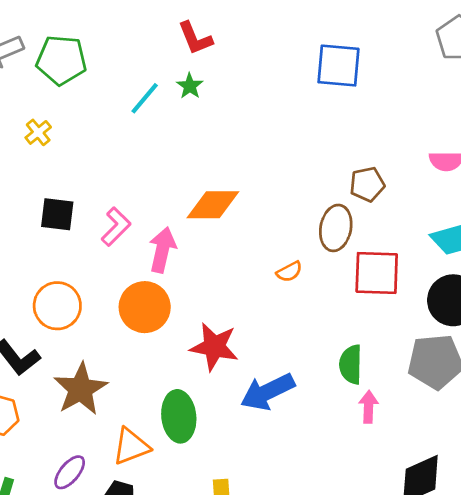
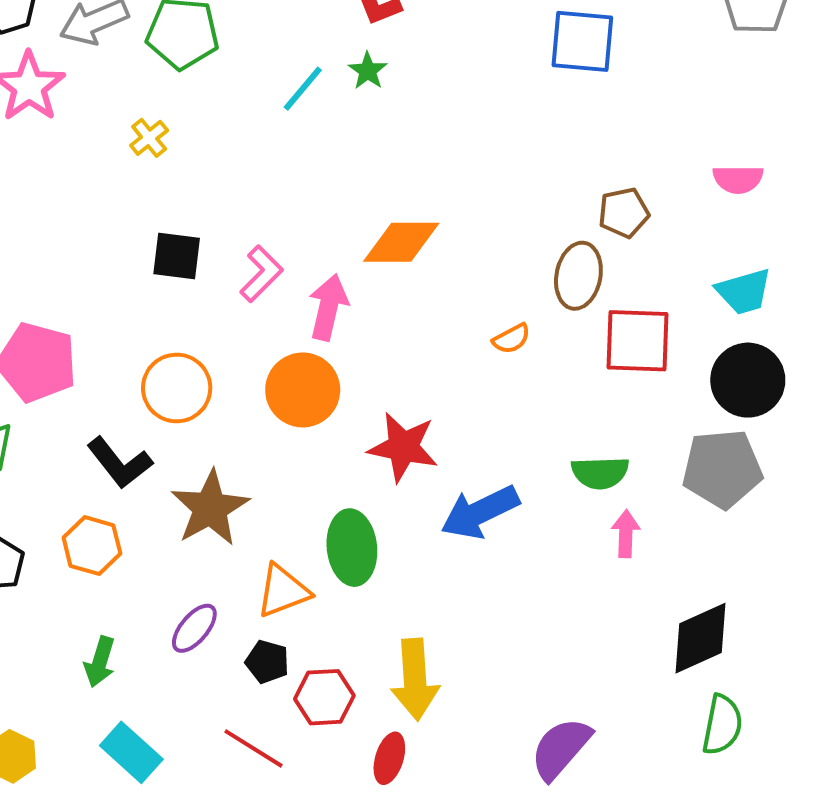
green semicircle: (351, 364) -> (600, 473), turned -93

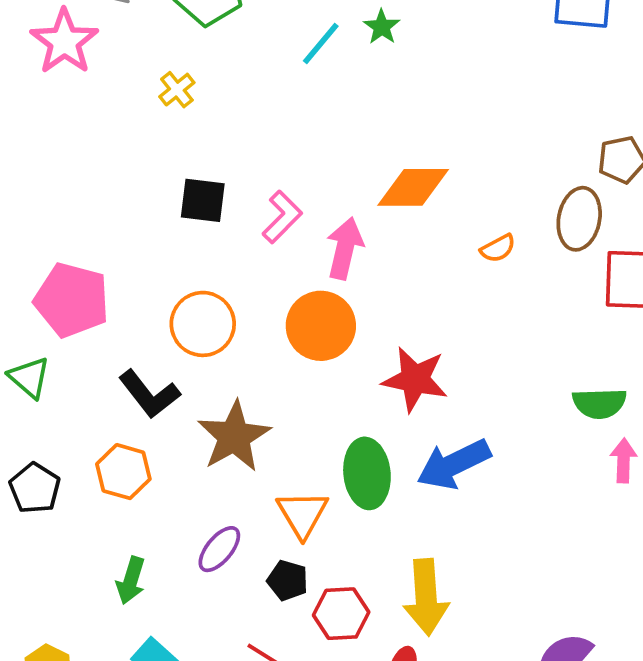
orange semicircle: (511, 339) -> (498, 248), moved
blue arrow: (480, 512) -> (454, 464), moved
orange triangle: (283, 591) -> (302, 514), turned -40

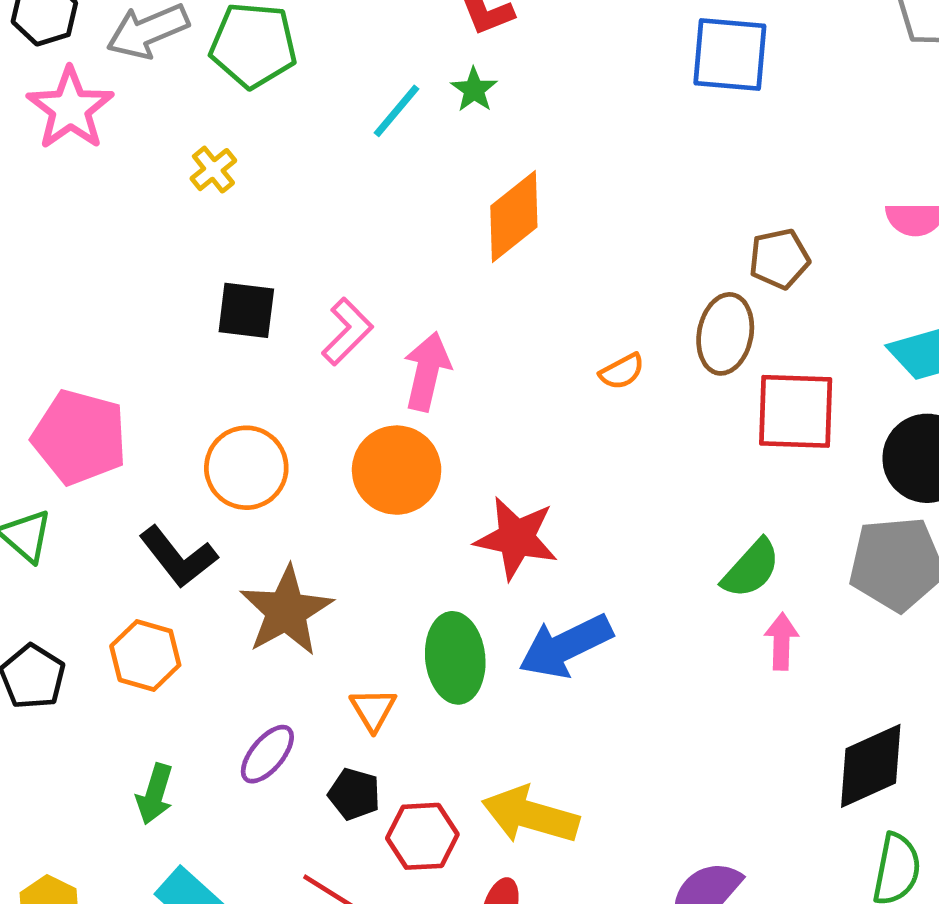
orange diamond: (413, 187) -> (514, 217), moved, turned -38
green semicircle: (599, 403) -> (751, 569), turned -46
orange triangle: (302, 514) -> (373, 710), size x0.7
yellow arrow: (426, 597) -> (530, 815), turned 110

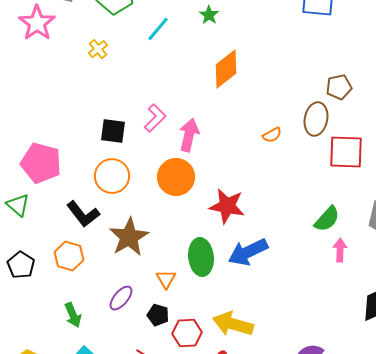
cyan line: (397, 111) -> (158, 29), moved
black square: (246, 310) -> (113, 131), moved
green arrow: (155, 794) -> (73, 315), turned -40

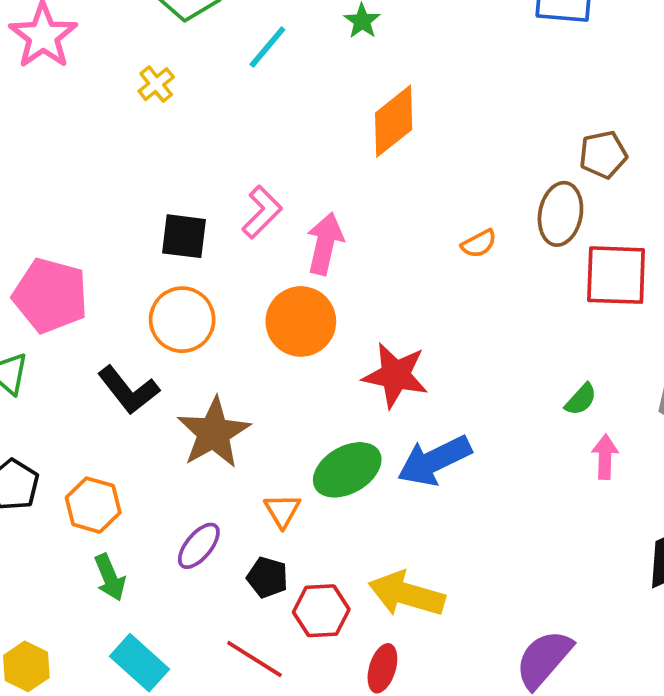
green semicircle: (327, 219) -> (581, 399), size x0.7
orange hexagon: (69, 256) -> (93, 505), moved
green ellipse: (201, 257) -> (347, 470), turned 66

